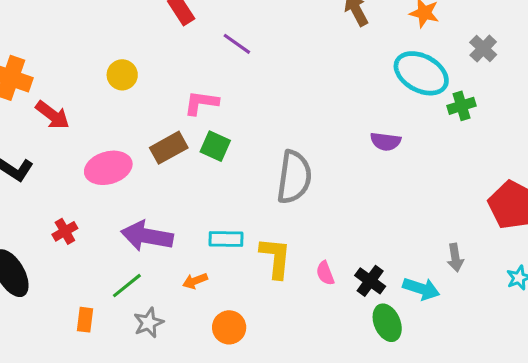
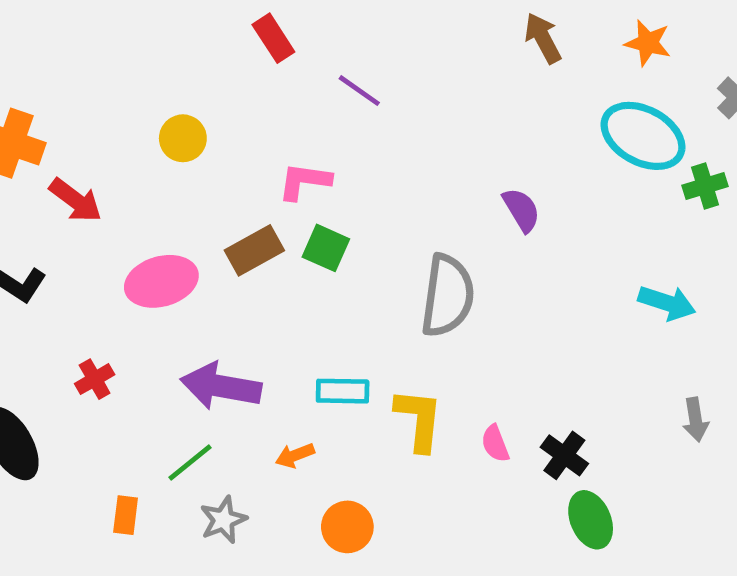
purple semicircle: (386, 141) -> (521, 210), moved, turned -128
cyan arrow: (421, 289) -> (667, 303), moved

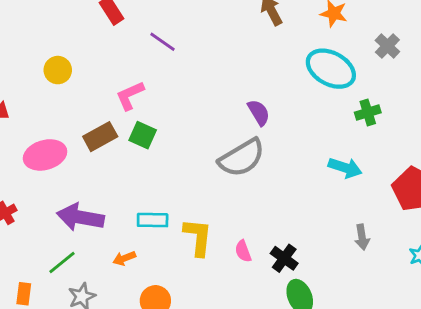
pink L-shape: (304, 181) -> (130, 96), turned -32
green cross: (705, 186) -> (368, 113), moved
gray semicircle: (447, 296) -> (242, 158), moved, turned 51

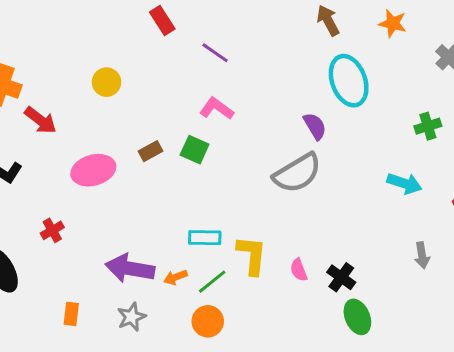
cyan ellipse: (331, 69) -> (349, 81), moved, turned 42
pink L-shape: (130, 96) -> (217, 109), moved, turned 60
brown rectangle: (100, 137) -> (151, 151), size x0.7
purple arrow: (80, 217) -> (130, 268), moved
green line: (62, 263) -> (212, 282), moved

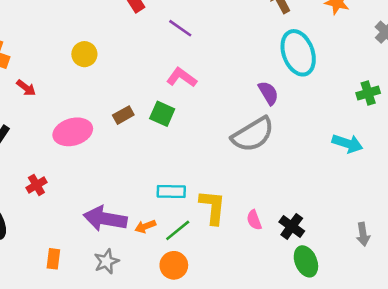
red arrow: (40, 120) -> (26, 88), size x0.7
gray arrow: (422, 255) -> (363, 234), moved

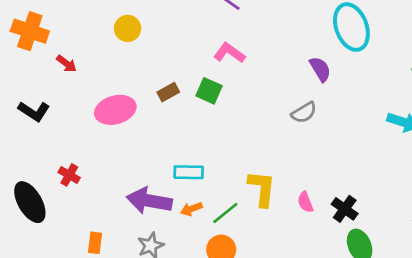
gray semicircle: (253, 134) -> (304, 113), size x0.6
red cross: (36, 185) -> (69, 175), moved, turned -30
cyan rectangle: (171, 191) -> (189, 172), moved

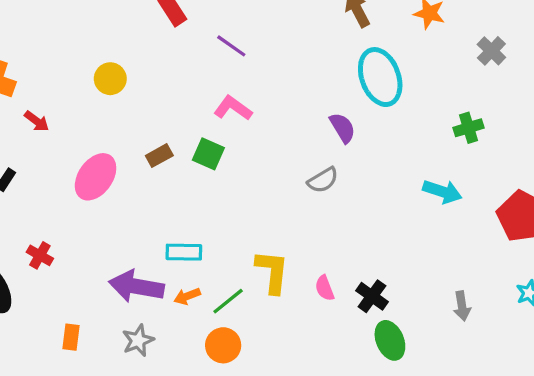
pink ellipse: (115, 110) -> (96, 177), turned -39

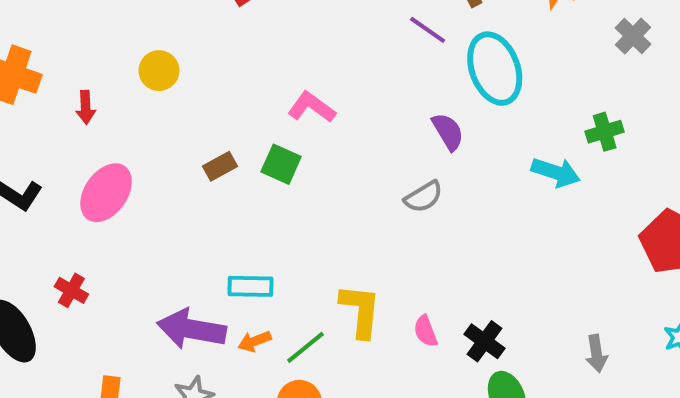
purple line: (231, 46) -> (428, 30), moved
red arrow: (37, 121) -> (86, 107), moved, turned 50
pink ellipse: (96, 177) -> (106, 193), moved
cyan arrow: (442, 192) -> (556, 172), moved

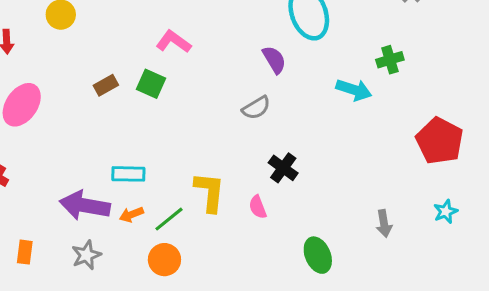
black cross: (485, 341) -> (283, 168), moved

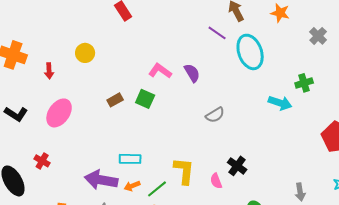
purple semicircle: (274, 60) -> (192, 73), moved
black cross: (283, 168) -> (237, 166), moved

